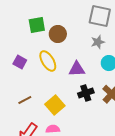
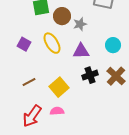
gray star: (98, 42) -> (80, 24), moved

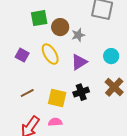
purple triangle: (81, 51) -> (79, 62), turned -30
black cross: (90, 75) -> (81, 92), moved
yellow square: (59, 87) -> (57, 98), turned -36

